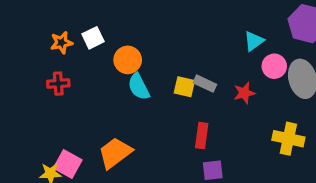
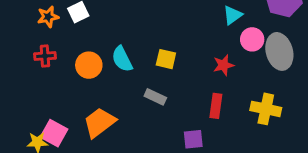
orange circle: (128, 60) -> (89, 65), moved
gray rectangle: (205, 84) -> (155, 97), moved
red rectangle: (202, 136) -> (216, 106), moved

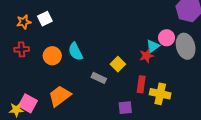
cyan triangle: (232, 15) -> (153, 46), moved
yellow square: (166, 59) -> (118, 64), moved, turned 32
yellow cross: (266, 109) -> (160, 94), moved

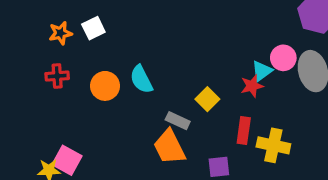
orange trapezoid: (60, 96) -> (169, 147), moved, turned -80

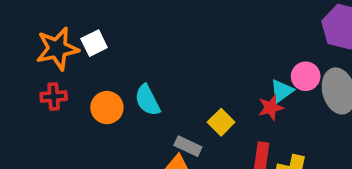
orange star: (60, 33) -> (57, 49), size x1.6

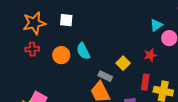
white square: (94, 43) -> (66, 20), moved, turned 32
cyan triangle: (282, 91) -> (156, 25), moved

